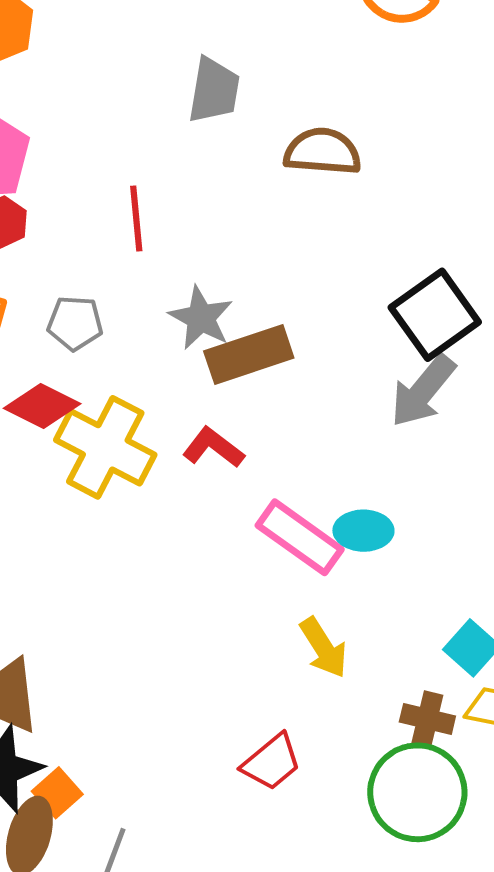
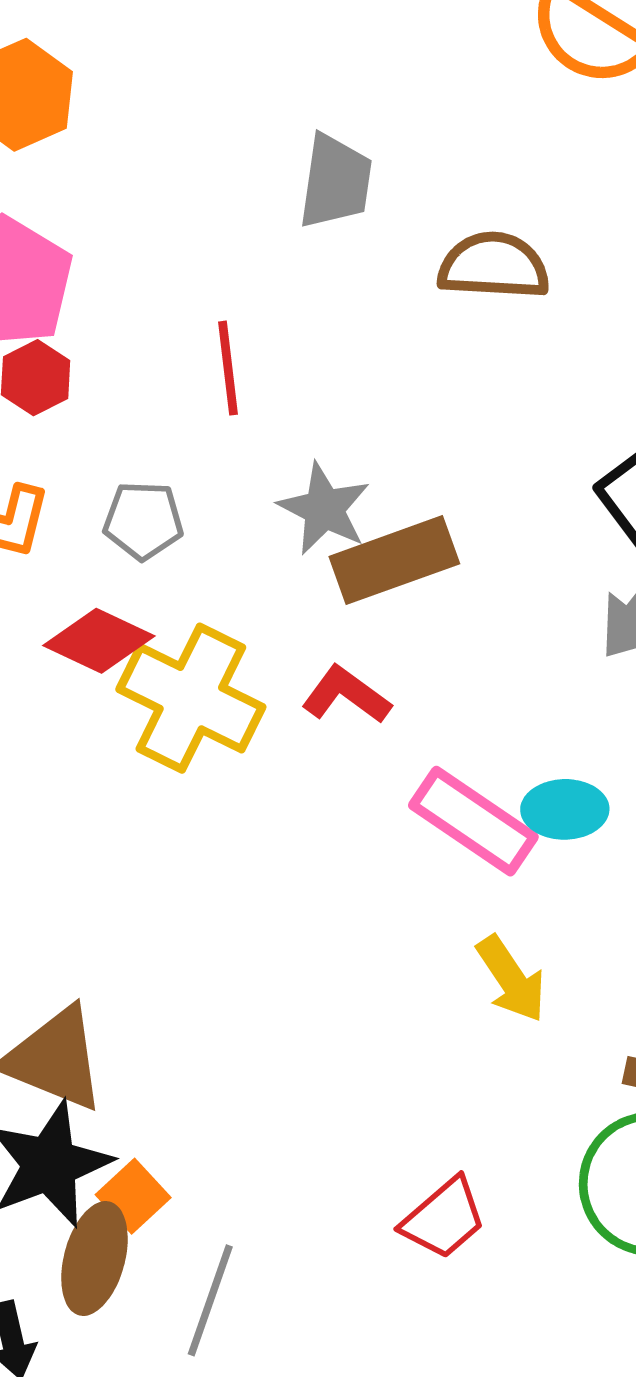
red trapezoid: (272, 762) -> (444, 1218), moved

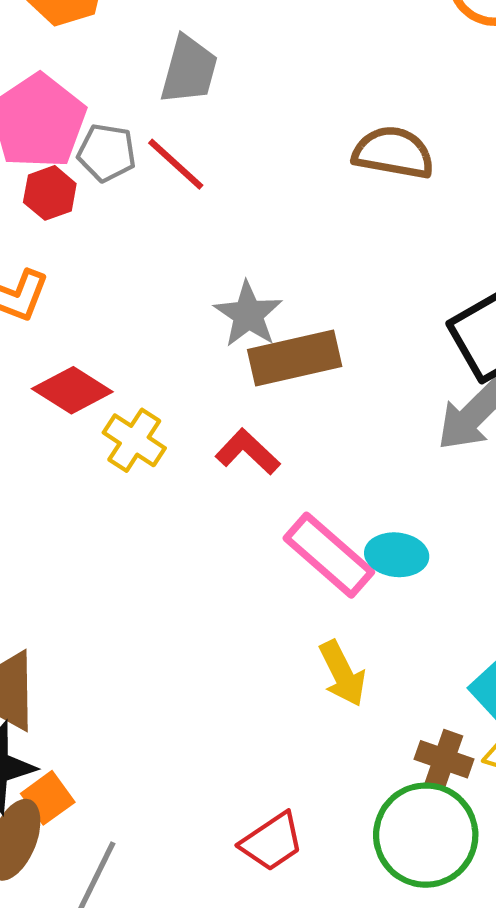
gray trapezoid: (335, 181) -> (189, 70), moved
red line: (228, 368) -> (176, 164), moved, turned -48
gray pentagon: (143, 521) -> (107, 153), moved
yellow cross: (191, 698) -> (134, 440), size x0.6

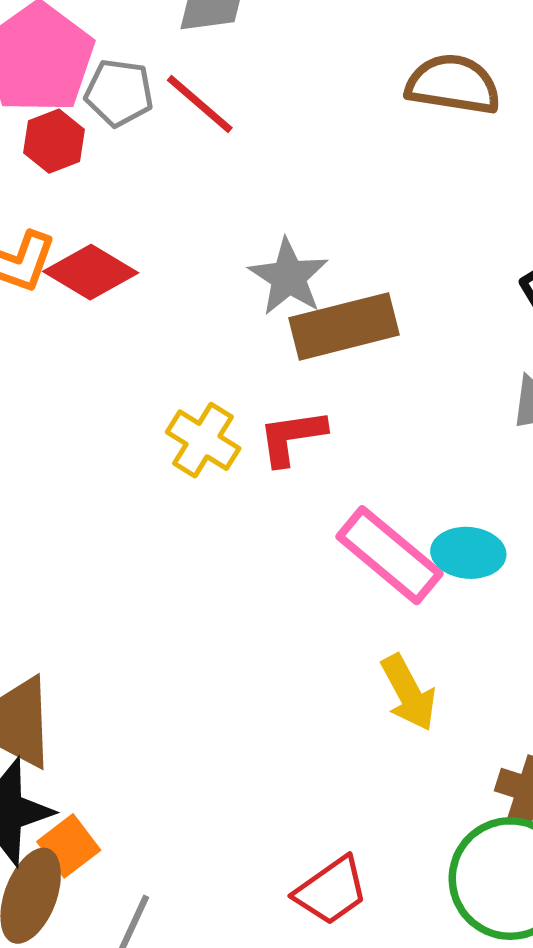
red diamond: (72, 390) -> (91, 272), moved
yellow cross: (134, 440) -> (203, 440), moved
red L-shape: (248, 452) -> (292, 437), turned -50

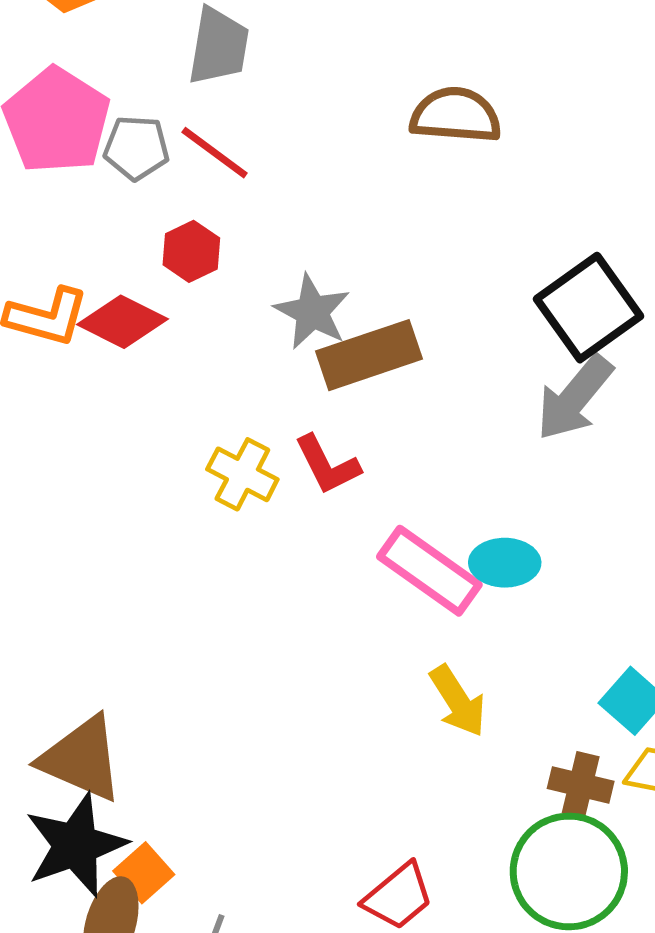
red hexagon: (54, 141) -> (191, 251), moved
red L-shape: (292, 437) -> (327, 465), turned -104

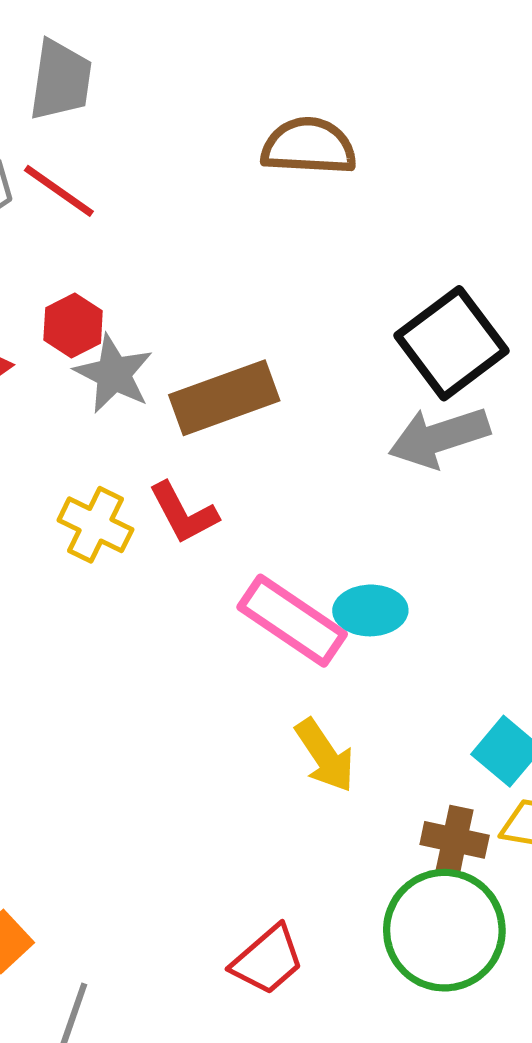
red hexagon: (191, 251) -> (73, 325), moved
gray star: (312, 312) -> (114, 374), moved
gray arrow: (575, 398) -> (439, 437), turned 34

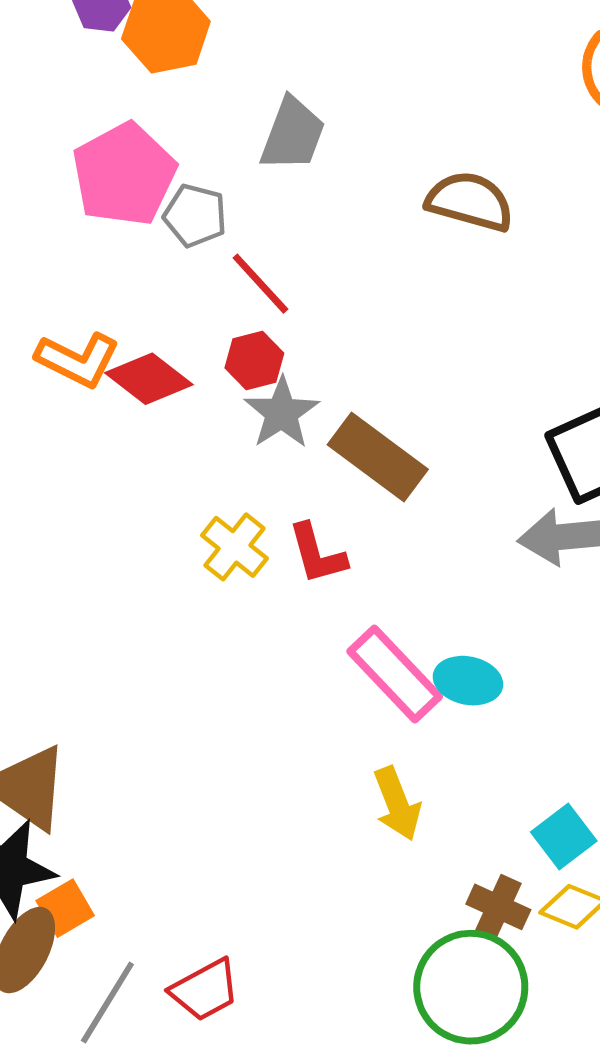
brown semicircle: (309, 146) -> (470, 201), moved
red line: (59, 191) -> (260, 284), moved
brown rectangle: (224, 398) -> (378, 457), turned 44
red trapezoid: (268, 960) -> (205, 990), moved

